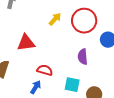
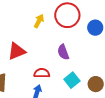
purple semicircle: (83, 57) -> (63, 52), moved
cyan square: (72, 85) -> (72, 80), turned -35

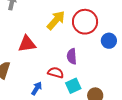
yellow arrow: (39, 21) -> (56, 20), size x1.5
red semicircle: (42, 73) -> (56, 73), moved

